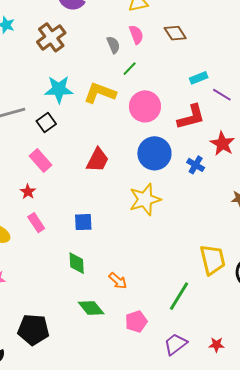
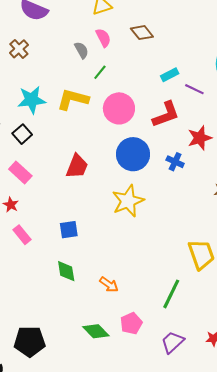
brown cross: (51, 37) -> (19, 49), size x0.7
red star: (222, 144) -> (200, 138), turned 30
green diamond: (91, 308) -> (96, 331), moved

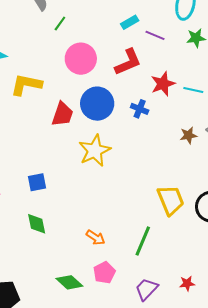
yellow L-shape: (73, 99) -> (26, 85), moved
red trapezoid: (77, 166) -> (62, 114), moved
orange arrow: (109, 285) -> (96, 238), moved

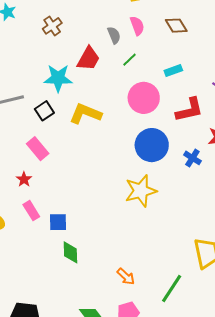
cyan rectangle: (130, 22) -> (173, 70), moved
red trapezoid: (62, 114) -> (89, 59), moved
blue square: (37, 182) -> (58, 222), moved

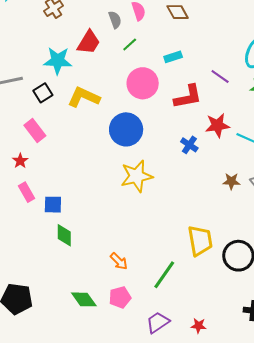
blue circle: (152, 145) -> (126, 129), moved

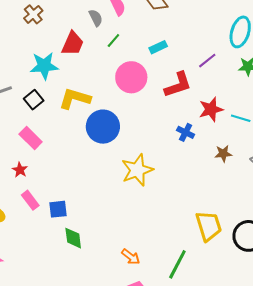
purple line: (220, 76) -> (207, 61), turned -66
blue circle: (126, 129) -> (103, 127), moved
brown star: (231, 181) -> (223, 154), moved

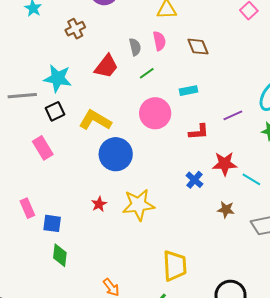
cyan star: (44, 66) -> (58, 78), moved
red L-shape: (178, 85) -> (199, 132), size x0.7
red star: (20, 170) -> (99, 204), moved
yellow trapezoid: (209, 226) -> (175, 266), moved

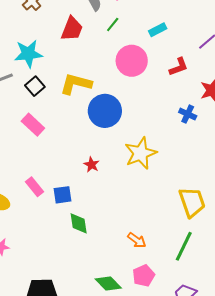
red star: (99, 204) -> (91, 165), moved

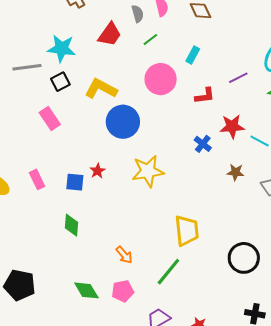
cyan rectangle: (158, 30) -> (193, 55), turned -48
blue square: (63, 195) -> (75, 182), moved

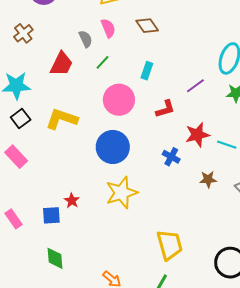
blue circle: (123, 122) -> (113, 147), moved

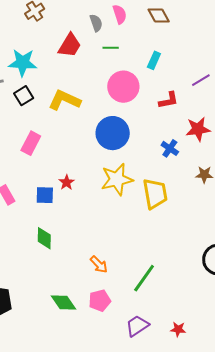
green line: (103, 62) -> (111, 48), turned 42
pink rectangle: (16, 157) -> (31, 143), moved, turned 65
yellow trapezoid: (170, 245) -> (155, 194), moved

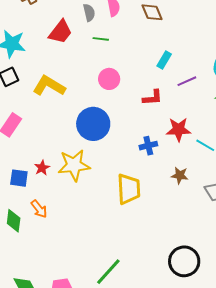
cyan rectangle: (154, 60) -> (164, 60), moved
pink circle: (123, 87) -> (109, 79), size x0.7
blue cross: (170, 148) -> (148, 146), turned 36
yellow star: (117, 179) -> (74, 165), moved
orange arrow: (99, 264) -> (39, 209), moved

